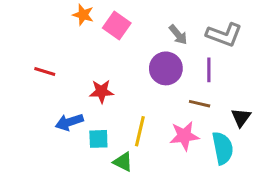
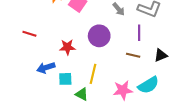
purple circle: (166, 68) -> (99, 36), moved
black triangle: (241, 117) -> (161, 55), moved, turned 32
pink star: (184, 136) -> (123, 90), moved
cyan semicircle: (223, 148) -> (148, 85), turned 70

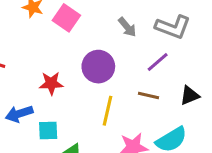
purple line: (139, 33) -> (158, 62), turned 49
yellow line: (93, 74) -> (107, 111), moved

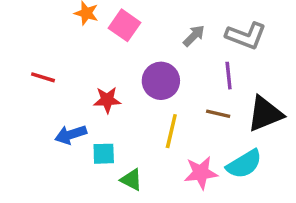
gray arrow: (127, 27) -> (194, 36), turned -95
purple line: (158, 62) -> (229, 76), turned -55
black triangle: (190, 95) -> (265, 114), size x1.6

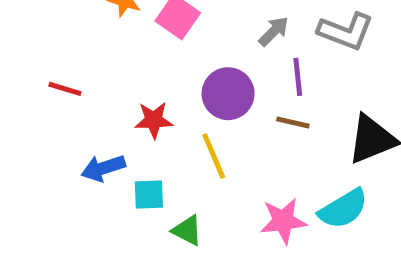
purple line: (229, 76) -> (298, 77), moved
brown line: (218, 114) -> (293, 122), moved
yellow line: (171, 131) -> (214, 156), moved, turned -36

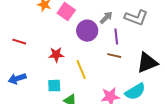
purple circle: (228, 94) -> (87, 31), moved
blue arrow: (103, 168) -> (17, 79), moved

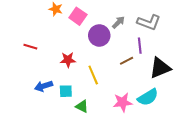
purple line: (116, 37) -> (140, 46), moved
brown line: (114, 56) -> (127, 61), turned -40
blue arrow: (17, 79) -> (44, 86), moved

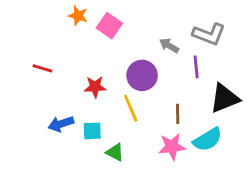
gray arrow: (118, 22) -> (169, 46), moved, turned -104
purple circle: (99, 35) -> (142, 75), moved
brown line: (127, 61) -> (178, 114), moved, turned -64

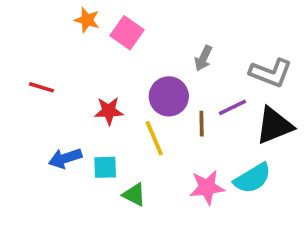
gray L-shape: (209, 34) -> (271, 73), moved
gray arrow: (169, 46) -> (203, 58), turned -96
purple line: (196, 67) -> (232, 107), moved, turned 70
brown line: (178, 114) -> (202, 124), moved

